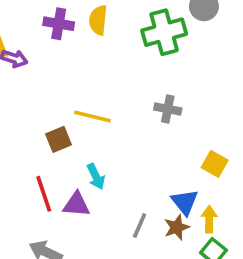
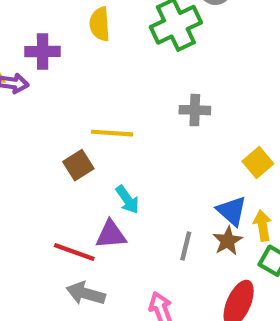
purple cross: (59, 24) -> (43, 51), moved
yellow square: (215, 164) -> (258, 162), turned 30
red line: (44, 194) -> (74, 252), moved, turned -42

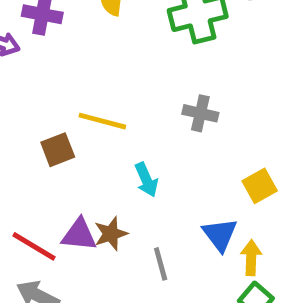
cyan arrow: (127, 200) -> (146, 180), moved
brown star: (228, 241) -> (111, 234), moved
gray line: (186, 246) -> (161, 264), turned -40

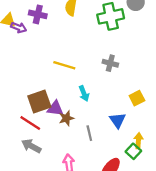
brown square: (58, 150) -> (39, 101), moved, size x1.5
purple triangle: (79, 235) -> (55, 109), moved
yellow arrow: (251, 258) -> (138, 141), moved

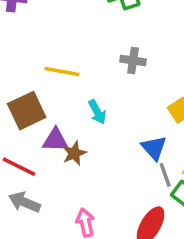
brown square: (39, 101) -> (27, 111), moved
gray line: (89, 133) -> (165, 175), moved

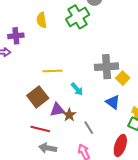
gray cross: (133, 60) -> (107, 67), moved, size x1.6
gray line: (165, 175) -> (89, 128), moved

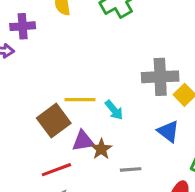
yellow line: (52, 71) -> (80, 100), moved
gray line: (89, 128) -> (131, 169), turned -64
red line: (40, 129) -> (56, 170), turned -36

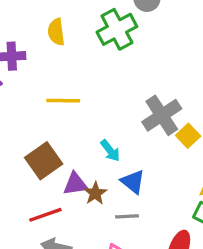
gray cross: (160, 77) -> (162, 115), turned -32
yellow line: (80, 100) -> (63, 101), moved
blue triangle: (168, 131) -> (133, 182), moved

